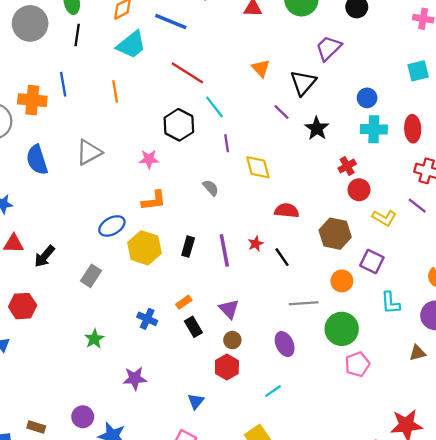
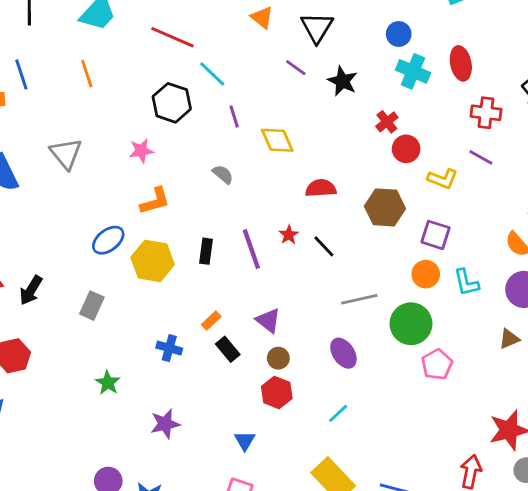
cyan cross: (374, 129) -> (413, 71), turned 30
gray triangle: (89, 152) -> (66, 154), turned -32
orange circle: (342, 281) -> (426, 274), moved

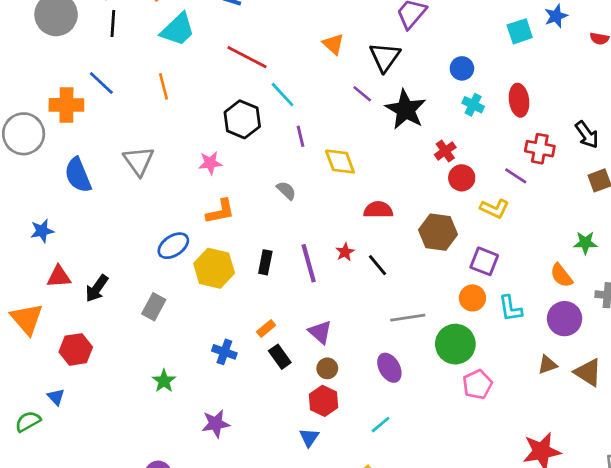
cyan cross: (413, 71) -> (473, 105), size x0.7
blue line: (21, 74) -> (101, 83), turned -32
black star: (342, 81) -> (406, 110), size x1.4
purple line: (481, 157) -> (516, 176), moved
blue triangle: (245, 441) -> (309, 437), moved

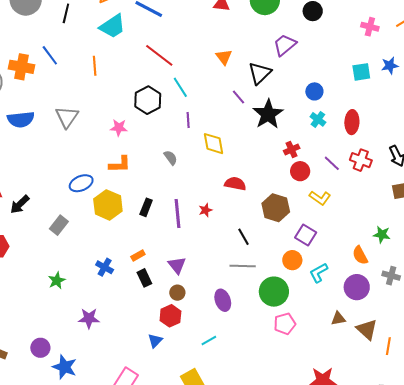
blue semicircle: (78, 175) -> (21, 119), turned -84
purple line: (516, 176) -> (332, 163), moved
black line: (378, 265) -> (244, 237), moved
cyan L-shape: (510, 308) -> (319, 273), turned 60

